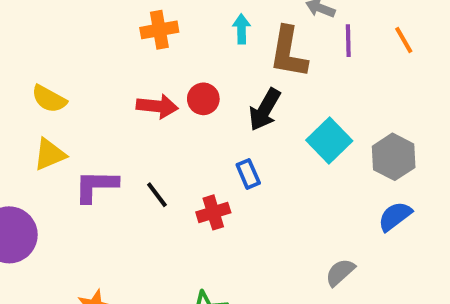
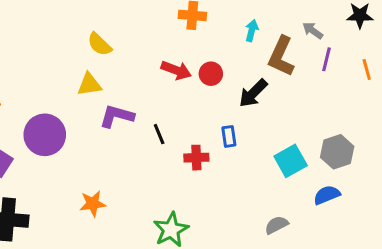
cyan square: (329, 140) -> (291, 161), moved

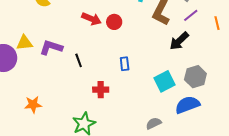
purple line: (327, 59) -> (191, 15), turned 35
yellow triangle: (89, 84) -> (24, 43), moved
black arrow: (253, 93) -> (179, 41), moved
red cross: (196, 158) -> (101, 90), moved
blue semicircle: (327, 195) -> (187, 105), size x1.4

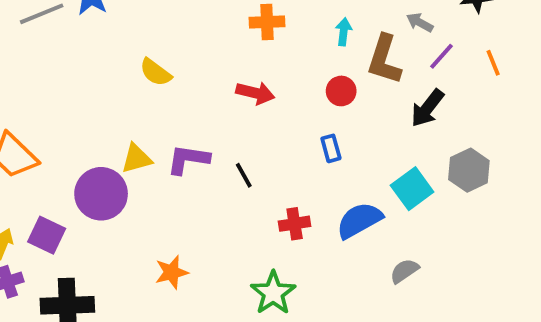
red circle: (114, 22) -> (341, 91), moved
blue rectangle: (125, 64) -> (331, 148), moved
blue semicircle: (187, 105) -> (359, 220), moved

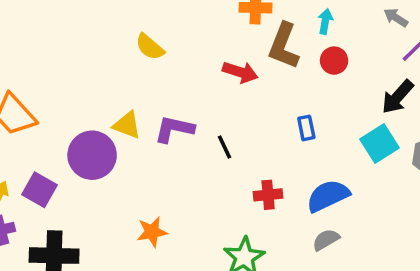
brown L-shape: (384, 59) -> (284, 46), moved
red circle: (341, 91) -> (334, 61), moved
yellow triangle: (137, 159) -> (127, 125), turned 32
cyan square: (412, 189) -> (380, 144), moved
gray semicircle: (404, 271) -> (326, 240), moved

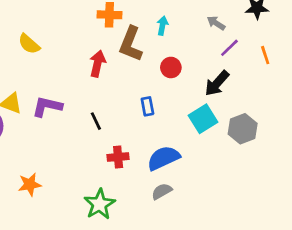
red circle: (334, 61) -> (171, 67), moved
red arrow: (240, 72) -> (98, 64), turned -95
black line: (224, 147) -> (96, 121), moved

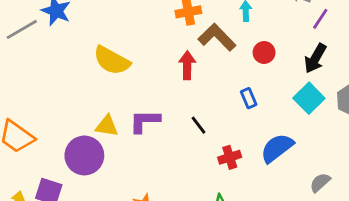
yellow semicircle: (29, 44) -> (112, 60), size x1.5
brown L-shape: (131, 44) -> (217, 37), turned 126
gray semicircle: (162, 191) -> (320, 183), moved

